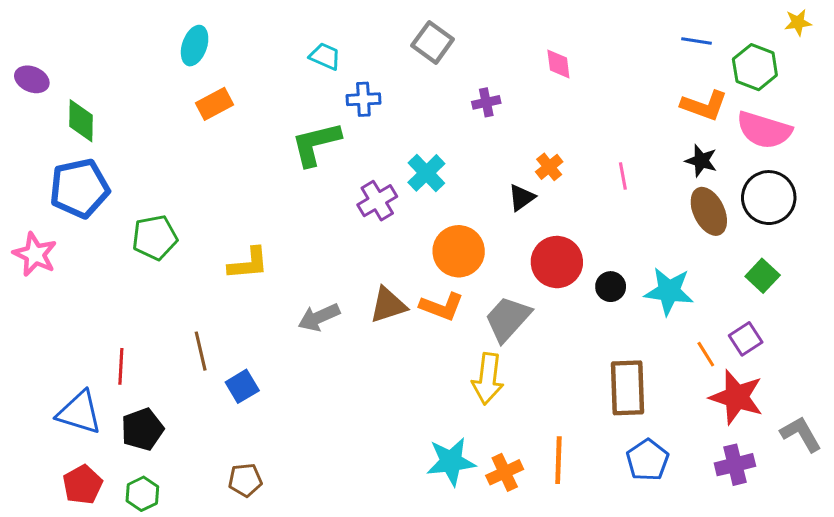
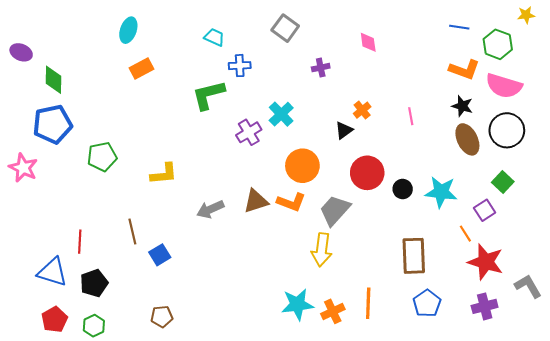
purple square: (746, 339) -> (485, 210), moved

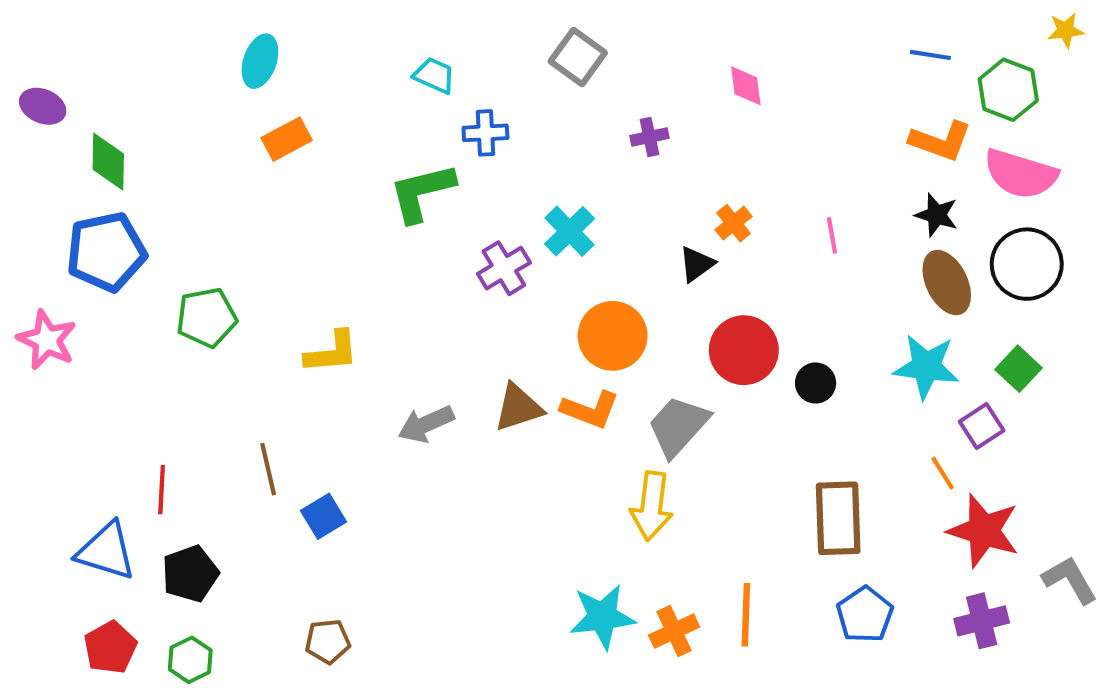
cyan star: (441, 192) -> (926, 367), moved

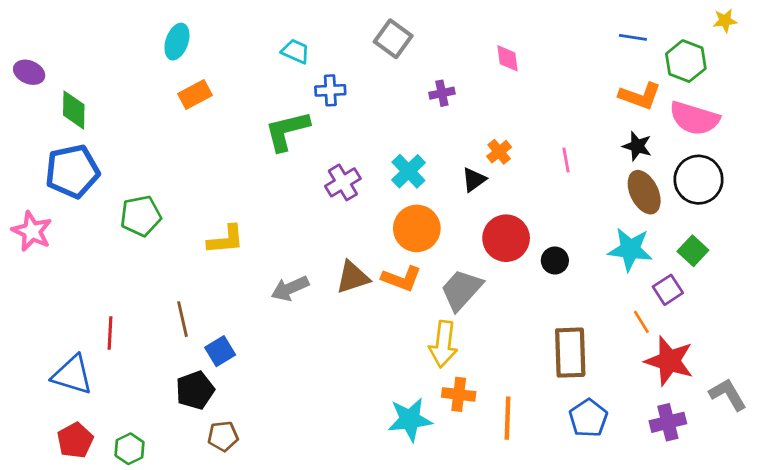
cyan cross: (570, 231) -> (408, 171), moved
black pentagon: (190, 574) -> (195, 390), moved
orange cross: (674, 631) -> (459, 394), moved, turned 32

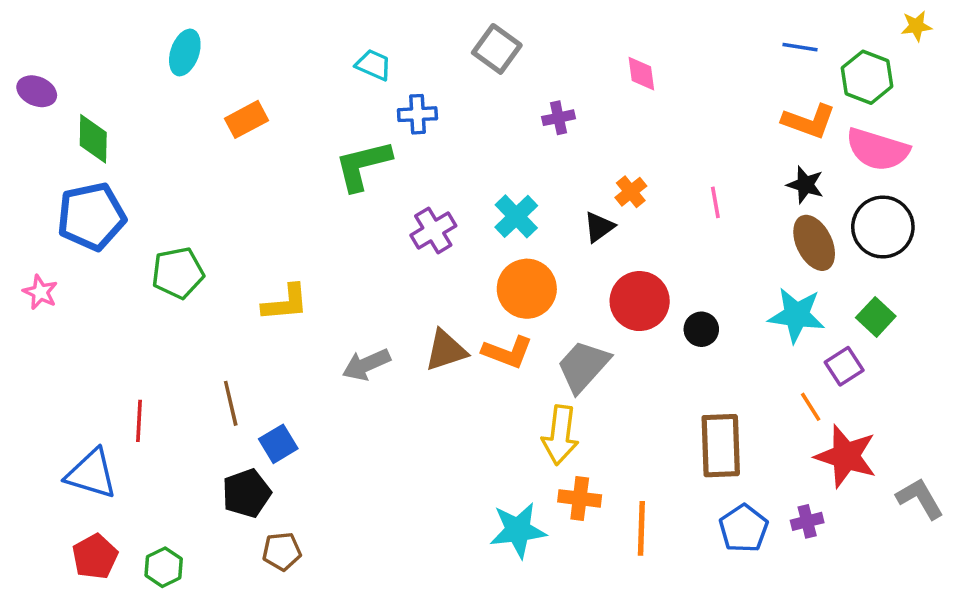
cyan ellipse: (177, 42) -> (185, 52), moved
pink star: (32, 231) -> (40, 292), size x0.7
purple cross: (668, 422) -> (807, 521), moved, size x0.7

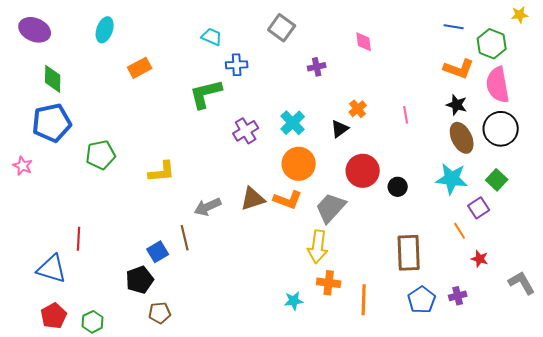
purple ellipse: (37, 91) -> (35, 30), moved, size x1.4
pink semicircle: (878, 149) -> (498, 85), turned 63
brown line: (231, 403) -> (185, 238), moved
red star: (846, 456) -> (480, 259), size x0.5
cyan star: (518, 530) -> (294, 301), size x0.6

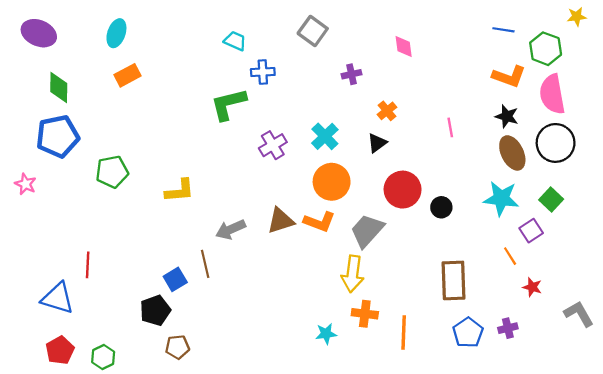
orange rectangle: (140, 68) -> (128, 75), moved
orange cross: (358, 109) -> (387, 111), moved

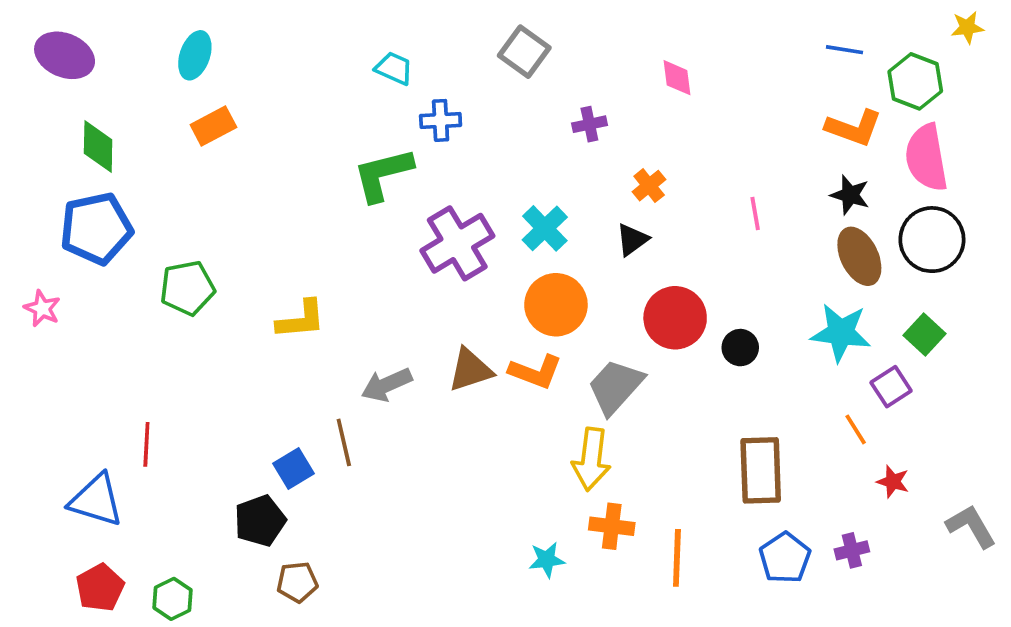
purple cross: (273, 145) -> (457, 243), size x1.5

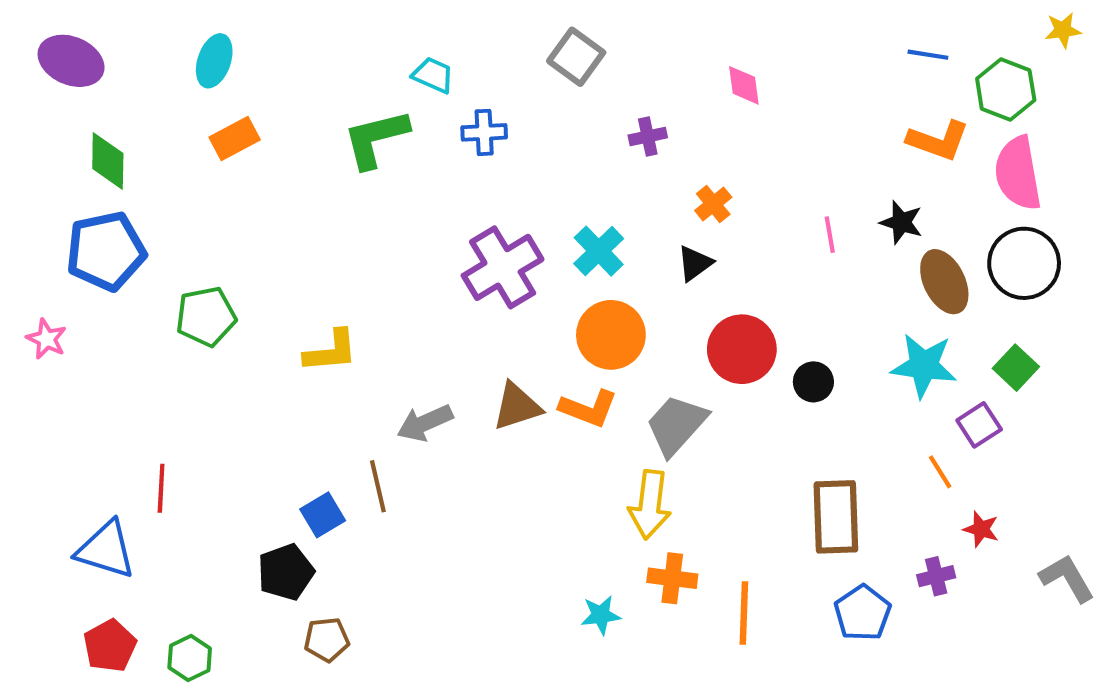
green L-shape: (383, 174) -> (376, 139), moved
black star: (850, 195) -> (901, 222), moved
purple cross: (852, 550) -> (936, 576), moved

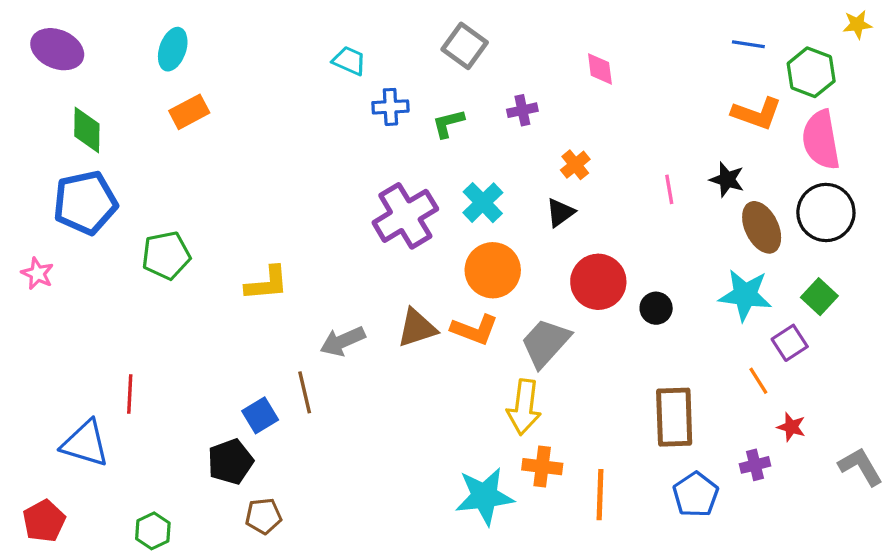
green L-shape: (376, 139) -> (448, 123), moved, size x0.6
cyan star: (601, 615) -> (484, 496), size x1.8
red pentagon: (110, 646) -> (44, 521), moved

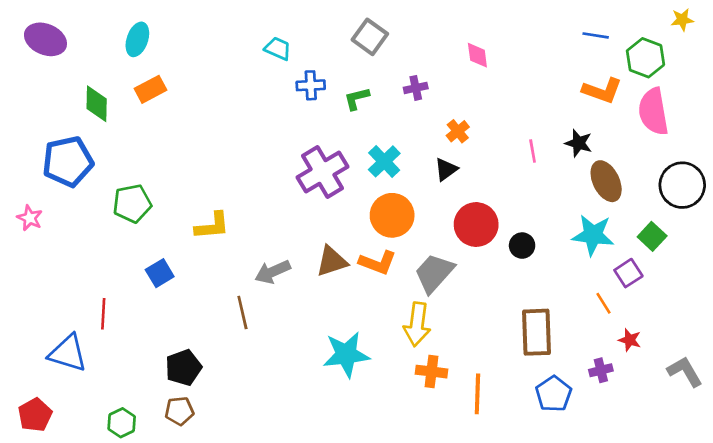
green diamond: (87, 130) -> (97, 104), moved
black circle: (826, 212) -> (682, 185), moved
blue square: (260, 415) -> (160, 273), moved
cyan star: (484, 496) -> (346, 354), moved
brown pentagon: (263, 516) -> (179, 411), moved

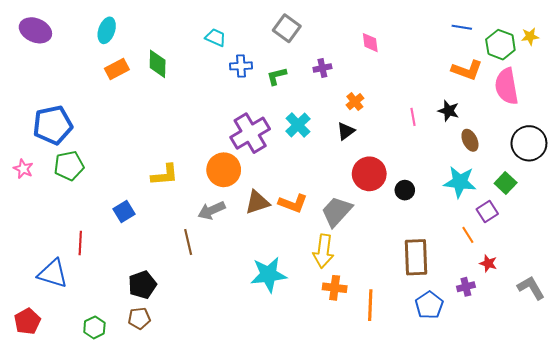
yellow star: (682, 20) -> (530, 36), moved
green diamond: (97, 104) -> (158, 64), moved
brown ellipse: (606, 181) -> (470, 140), size x0.7
green pentagon: (132, 204) -> (69, 166), moved
orange circle: (392, 215) -> (224, 170), moved

